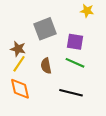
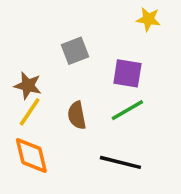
gray square: (45, 29) -> (75, 51), size x0.7
green line: (75, 63) -> (127, 110), turned -54

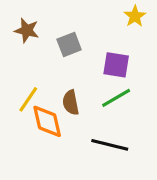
yellow star: (148, 19) -> (135, 16), turned 30
brown star: (28, 86) -> (27, 30), moved
orange diamond: (31, 155) -> (47, 121), moved

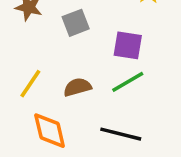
brown semicircle: (71, 103) -> (77, 87), turned 85
orange diamond: (47, 121) -> (50, 131), moved

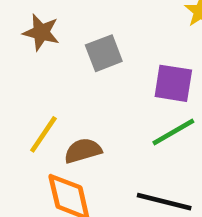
brown semicircle: (77, 87) -> (83, 151), moved

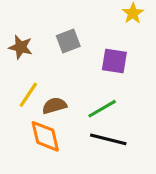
brown star: (41, 32) -> (21, 47), moved
green line: (173, 132) -> (102, 109), moved

